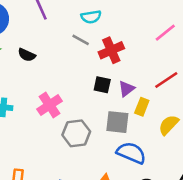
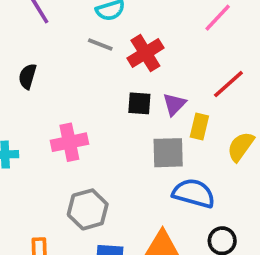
black semicircle: (27, 55) -> (28, 76), turned 90
pink cross: (50, 105) -> (69, 142), turned 30
gray hexagon: (76, 133) -> (88, 209), moved

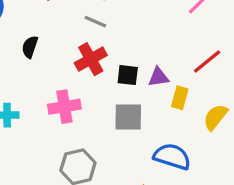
red cross: (145, 53) -> (91, 59), moved
purple triangle: (174, 104) -> (158, 77), turned 35
gray square: (168, 153) -> (128, 117), moved

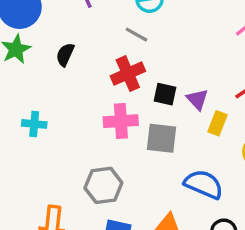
purple triangle: (158, 77) -> (197, 99), turned 50
pink cross: (64, 107) -> (121, 121), moved

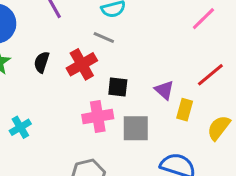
red cross: (128, 74) -> (82, 64), moved
black square: (165, 94) -> (118, 87), moved
cyan cross: (34, 124) -> (20, 127), turned -30

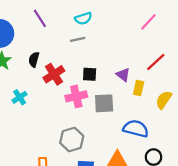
gray line: (104, 38) -> (78, 39), turned -32
red cross: (82, 64) -> (54, 74), moved
cyan cross: (20, 127) -> (20, 97), moved

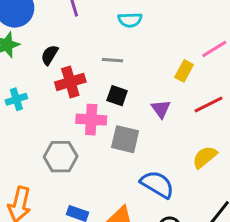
gray line: (78, 39) -> (113, 60), moved
yellow rectangle: (139, 88) -> (184, 71), moved
gray hexagon: (72, 139) -> (61, 157), moved

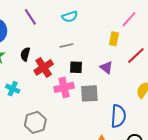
cyan cross: (16, 99) -> (13, 89), turned -32
gray hexagon: (61, 157) -> (35, 122), moved
blue semicircle: (157, 184) -> (118, 116), turned 80

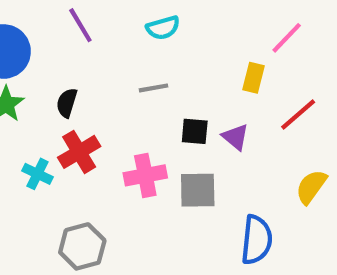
red cross: (44, 67) -> (79, 152), moved
black square: (76, 67) -> (195, 131), moved

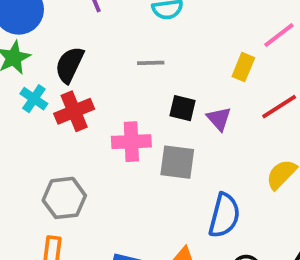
black semicircle: (67, 103) -> (70, 65), size x1.4
cyan cross: (38, 174) -> (34, 99), moved

